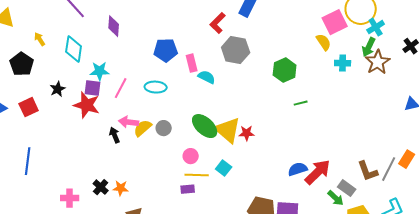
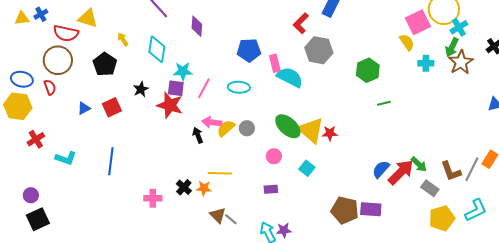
cyan semicircle: (207, 77) -> (290, 77), size x1.5
blue semicircle: (298, 169) -> (381, 169), turned -30
yellow line: (197, 175) -> (220, 173), moved
green arrow: (336, 198) -> (419, 164), moved

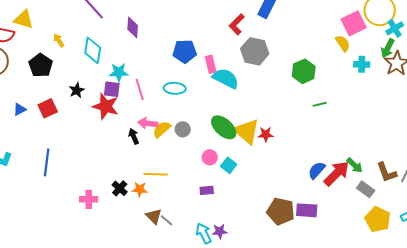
pink line: (204, 88) -> (140, 89), turned -45
cyan square: (307, 168) -> (229, 165), moved
yellow pentagon: (442, 218) -> (378, 219), turned -30

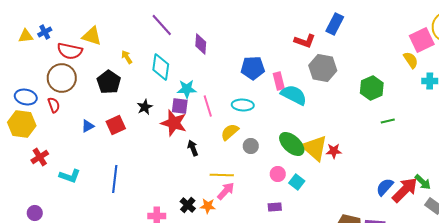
red L-shape: (237, 24) -> (305, 41), turned -115
pink arrow: (148, 123) -> (226, 191), moved, turned 126
yellow semicircle: (162, 129) -> (230, 132), moved
black arrow: (134, 136) -> (193, 148), moved
yellow line: (156, 174) -> (222, 175), moved

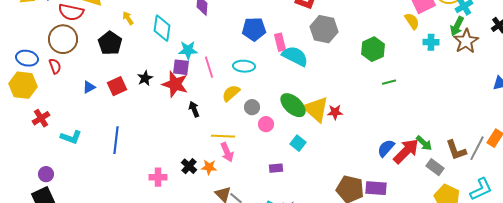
black star: (145, 107) -> (145, 78), moved
pink circle: (278, 174) -> (266, 124), moved
pink arrow: (226, 191) -> (227, 152), turned 114
purple circle: (35, 213) -> (46, 174), moved

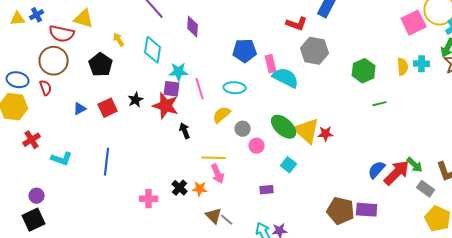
yellow semicircle: (412, 21) -> (403, 67), moved, turned 30

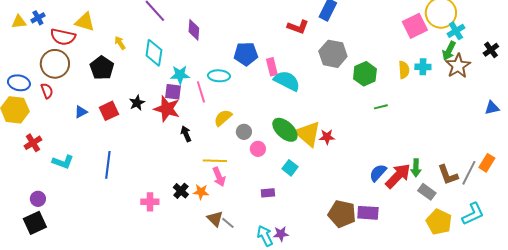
gray hexagon: (315, 51) -> (333, 54), moved
cyan ellipse: (235, 88) -> (219, 76), moved
green arrow: (415, 165) -> (416, 168), turned 48

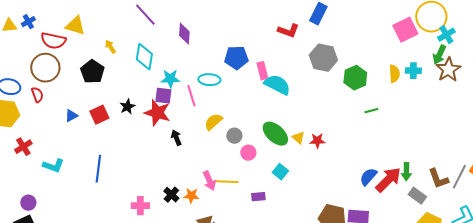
yellow triangle: (308, 134) -> (298, 138), size x0.5
yellow line: (215, 161) -> (226, 182), moved

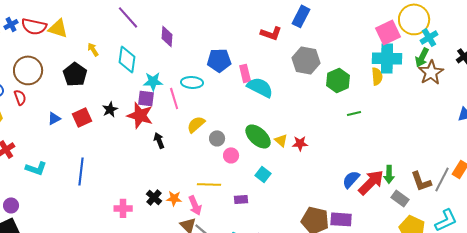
red semicircle: (53, 41) -> (34, 26), moved
cyan cross: (413, 71) -> (387, 58), moved, size x1.8
pink arrow: (209, 181) -> (195, 205), moved

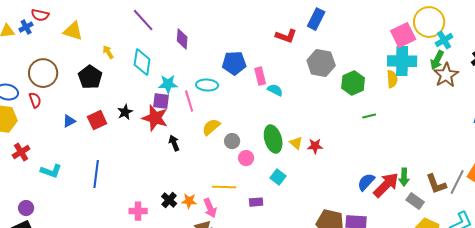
red semicircle: (34, 26) -> (40, 15), moved, size x0.7
cyan semicircle: (260, 87) -> (275, 90), size x0.6
green ellipse: (258, 136) -> (273, 139), turned 32

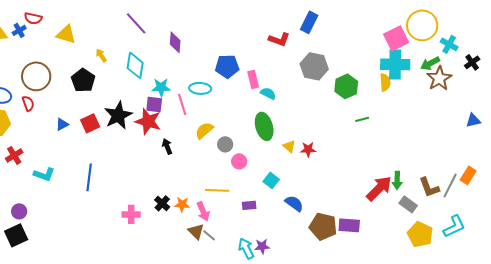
cyan cross: (444, 40) -> (449, 44), moved, turned -30
green arrow: (437, 60) -> (430, 63), turned 36
black star: (125, 112) -> (118, 115), size x1.8
green ellipse: (273, 139) -> (264, 126), moved
blue semicircle: (366, 182) -> (294, 203), moved, turned 84

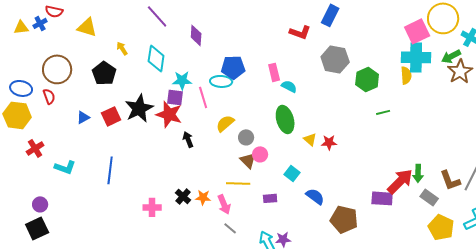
blue pentagon: (227, 66) -> (233, 67), moved
purple rectangle: (349, 225) -> (382, 198), moved
brown triangle: (196, 231) -> (248, 160), moved

